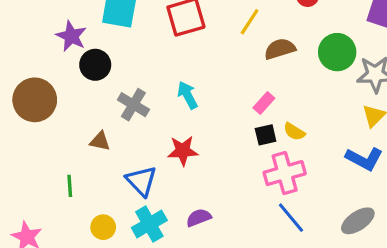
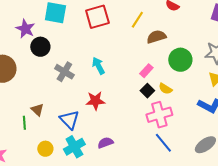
green circle: (337, 52) -> (180, 60), moved
black square: (266, 135) -> (147, 91), turned -32
brown triangle: (100, 141) -> (37, 110), moved, turned 32

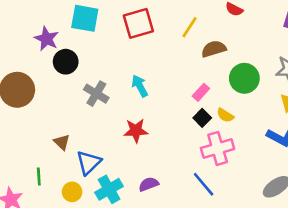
blue triangle: (69, 120) -> (89, 163), moved, turned 30
green line: (24, 123) -> (39, 177), moved
blue line: (163, 143) -> (204, 184), moved

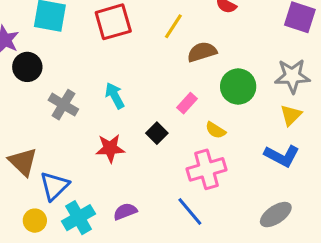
black square: (202, 118) -> (157, 133), moved
brown triangle: (62, 142) -> (23, 162), size x1.5

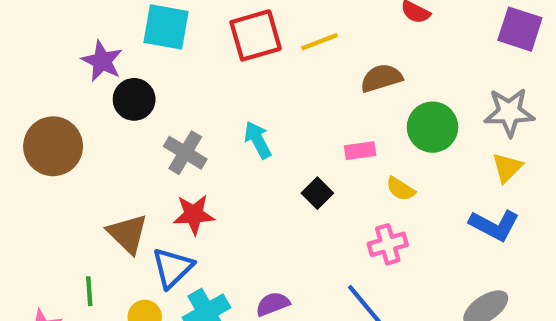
yellow line: (173, 26) -> (320, 42), moved, turned 36
pink rectangle: (187, 103) -> (360, 151), turned 40
red star: (110, 148) -> (194, 214), moved
pink cross: (207, 169) -> (388, 244), size x0.7

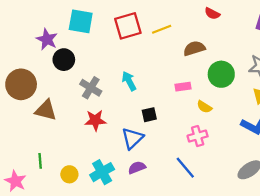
black square: (317, 193) -> (149, 115), moved, turned 32
brown triangle: (128, 234) -> (46, 110), moved, turned -30
blue triangle: (172, 268) -> (132, 138), moved

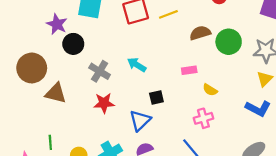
green circle: (221, 74) -> (229, 42), moved
cyan arrow: (129, 81) -> (137, 65), turned -30

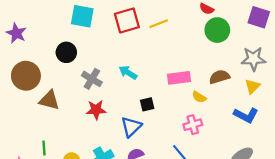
purple star: (57, 24) -> (16, 33), moved
brown semicircle: (200, 33) -> (219, 77), moved
green circle: (229, 42) -> (217, 30), moved
pink rectangle: (189, 70) -> (179, 78), size x1.5

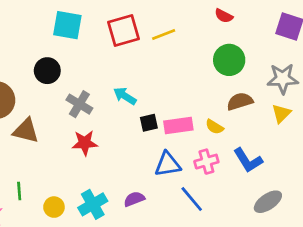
green circle: (217, 30) -> (229, 60), moved
pink rectangle: (179, 78) -> (178, 125), moved
black square: (147, 104) -> (149, 123), moved
blue L-shape: (246, 115) -> (248, 160), moved, turned 30
blue triangle: (131, 127) -> (168, 164), moved, turned 35

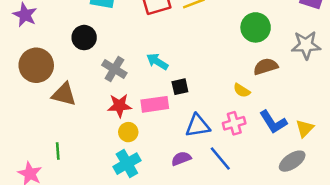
yellow triangle: (281, 113) -> (305, 128), moved
pink rectangle: (178, 125) -> (155, 104), moved
purple semicircle: (134, 199) -> (181, 159), moved
yellow circle: (54, 207) -> (128, 132), moved

